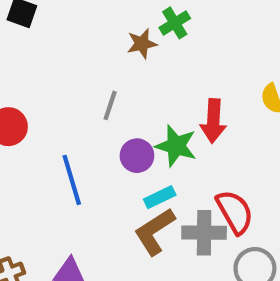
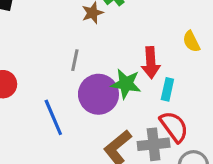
purple circle: (137, 156) -> (98, 94), size x1.6
cyan rectangle: (160, 197) -> (167, 89), moved, turned -45

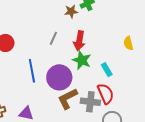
red arrow: (151, 63) -> (79, 41), moved
cyan rectangle: (167, 89) -> (107, 70), turned -56
purple circle: (98, 94) -> (59, 77), moved

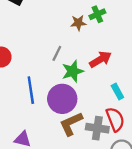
red arrow: (79, 41) -> (100, 59), moved, turned -132
green star: (82, 60) -> (73, 71), moved, turned 30

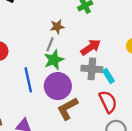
brown star: (78, 23) -> (57, 27), moved
green star: (73, 71) -> (54, 60), moved
gray cross: (97, 128) -> (92, 69), moved

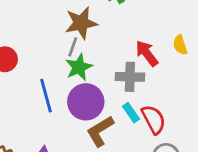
brown star: (57, 27) -> (81, 23), size x1.6
red arrow: (91, 47) -> (147, 53), moved, turned -90
cyan rectangle: (108, 76) -> (131, 113), moved

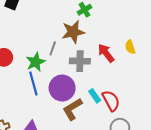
brown star: (81, 23) -> (73, 32), moved
green star: (79, 67) -> (36, 62), moved
gray cross: (130, 77) -> (80, 61), moved

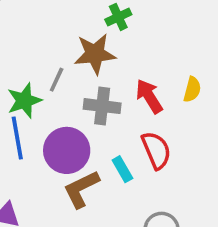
yellow semicircle: (130, 47) -> (192, 89), turned -152
red semicircle: (111, 101) -> (156, 150), moved

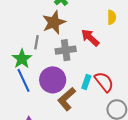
yellow semicircle: (192, 89) -> (112, 17), moved
red semicircle: (156, 150) -> (104, 82), moved
cyan rectangle: (122, 169) -> (86, 82), turned 64

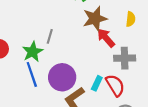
brown star: (54, 22) -> (95, 18), moved
gray cross: (66, 50) -> (125, 58), moved

